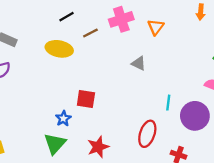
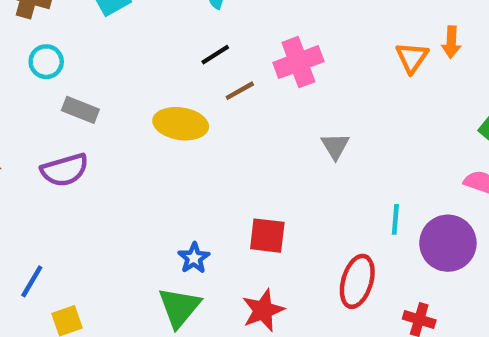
black line: (66, 17) -> (215, 55), moved
orange triangle: (156, 27) -> (412, 57), moved
gray triangle: (139, 63) -> (335, 146), turned 35
red square: (86, 99) -> (267, 236), moved

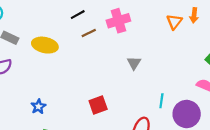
yellow ellipse: (181, 124) -> (45, 45), moved
red square: (267, 236) -> (98, 105), turned -30
blue star: (194, 258) -> (38, 107), moved

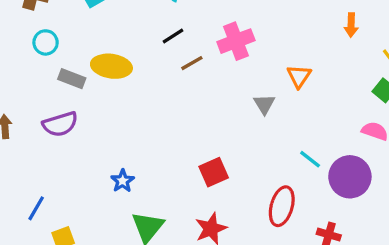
orange triangle: (174, 22) -> (299, 76), moved
yellow ellipse: (45, 45) -> (111, 66), moved
cyan line: (161, 101) -> (310, 159), turned -56

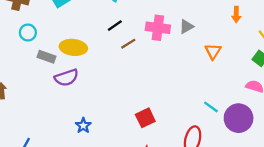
pink cross: (236, 41) -> (158, 28), turned 30
orange triangle: (299, 76) -> (213, 51), moved
gray triangle: (264, 104) -> (186, 27), moved, turned 35
purple semicircle: (60, 124) -> (66, 78), moved

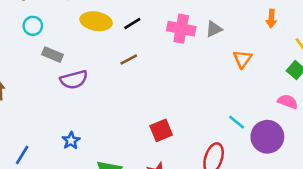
brown line: (128, 44) -> (129, 60), moved
yellow ellipse: (73, 47) -> (96, 21), moved
blue star: (83, 126) -> (71, 141), moved

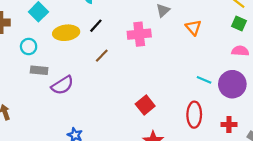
cyan circle: (33, 26) -> (29, 47), moved
pink cross: (181, 29) -> (139, 34), moved

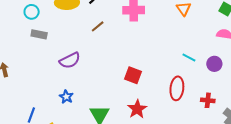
purple circle: (232, 84) -> (214, 64), size x0.6
purple semicircle: (62, 85) -> (70, 60), moved
red square: (145, 105) -> (133, 75), turned -36

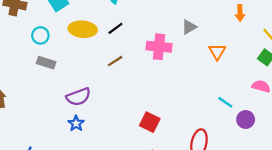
cyan line: (189, 58) -> (225, 102), moved
blue star: (66, 97) -> (76, 123), moved

